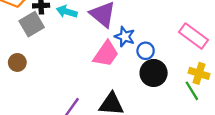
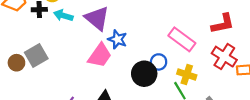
gray square: (32, 24) -> (36, 55), moved
blue circle: (146, 51) -> (159, 62), moved

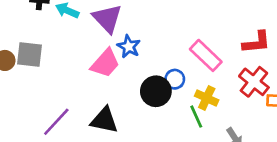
gray square: (36, 55) -> (30, 54), turned 30

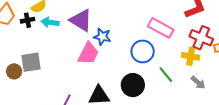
blue circle: (175, 79) -> (143, 51), size x1.5
black circle: (156, 91) -> (133, 85), moved
yellow cross: (207, 98) -> (191, 56), moved

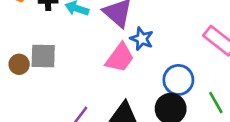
blue circle: (143, 51) -> (178, 80), moved

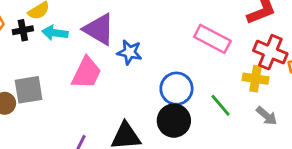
pink trapezoid: (120, 58) -> (86, 73), moved

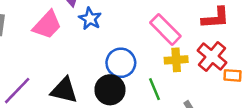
yellow cross: (256, 79) -> (176, 60), moved, turned -30

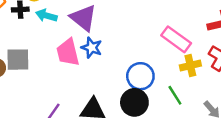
blue star: (90, 19) -> (92, 48), moved
pink trapezoid: (47, 25) -> (68, 52), turned 132

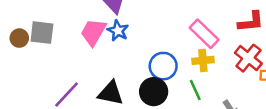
pink trapezoid: (68, 52) -> (93, 32), turned 36
yellow cross: (190, 65) -> (203, 60), moved

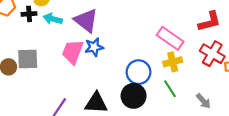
blue star: (118, 31) -> (94, 47), turned -30

